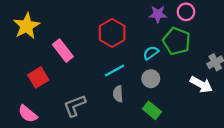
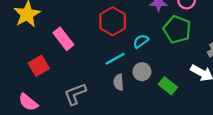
cyan semicircle: (151, 53) -> (141, 41), moved
gray circle: (151, 79) -> (142, 72), moved
green rectangle: (152, 110) -> (168, 86), moved

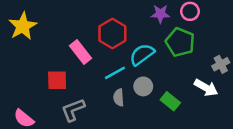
pink rectangle: (63, 39) -> (80, 52), moved
cyan semicircle: (141, 41) -> (142, 54), size x1.5
red square: (39, 66) -> (57, 80), moved, turned 30

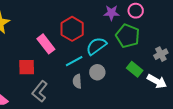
white arrow: (206, 88) -> (157, 81), moved
green rectangle: (170, 101) -> (135, 69), moved
gray L-shape: (73, 110) -> (40, 91), turned -30

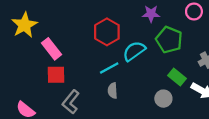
pink circle: (136, 11) -> (194, 12), moved
pink rectangle: (46, 44) -> (52, 49), moved
gray circle: (97, 72) -> (163, 99), moved

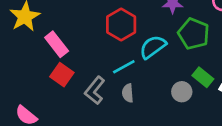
red square: (56, 75) -> (62, 75), turned 36
gray circle: (163, 99) -> (182, 92), moved
gray L-shape: (71, 102) -> (95, 90), moved

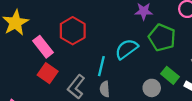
red hexagon: (121, 24) -> (73, 31), moved
cyan line: (124, 67) -> (101, 66), turned -48

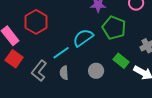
cyan line: (101, 66) -> (61, 53), turned 42
gray circle: (152, 88) -> (96, 71), moved

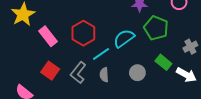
red hexagon: (36, 22) -> (83, 33), moved
red square: (14, 59) -> (50, 71), moved

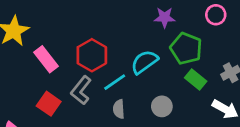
green rectangle: (163, 62) -> (196, 79), moved
gray L-shape: (78, 73) -> (81, 90), moved

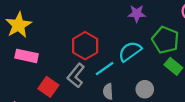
purple star: (165, 17) -> (137, 14), moved
pink rectangle: (46, 59) -> (27, 56), moved, turned -40

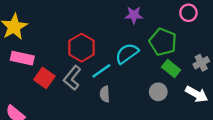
red square: (48, 87) -> (44, 78), moved
gray circle: (145, 89) -> (158, 92), moved

